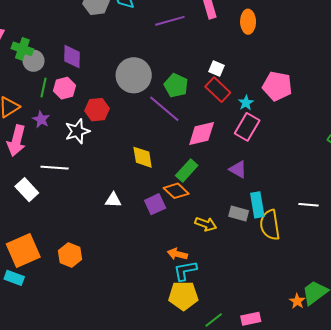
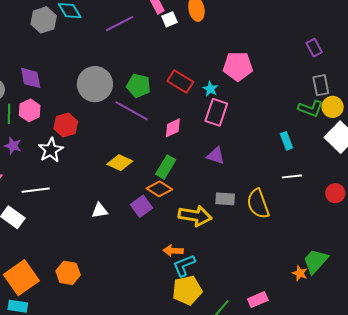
white square: (216, 68) -> (170, 19), moved, turned -35
pink diamond: (202, 134) -> (173, 128), size x0.7
yellow diamond: (143, 157) -> (120, 163), turned -45
cyan rectangle: (257, 205) -> (286, 141), moved, size x0.7
yellow arrow: (206, 224) -> (195, 216), size x1.5

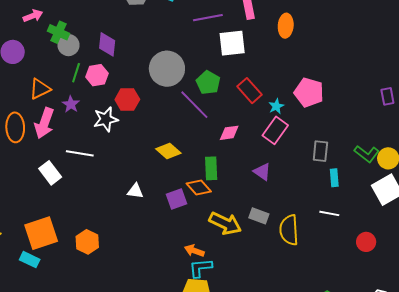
white square: (170, 19) -> (232, 43), moved, size x1.8
gray rectangle: (321, 85) -> (320, 151), moved
green rectangle: (166, 167) -> (211, 168), turned -50

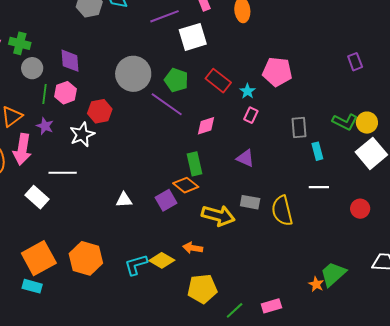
green cross: (58, 32) -> (20, 43), moved
pink rectangle: (275, 130) -> (251, 115), size x0.6
yellow diamond: (168, 151) -> (162, 260), moved
orange hexagon: (87, 242) -> (86, 258), size x1.4
cyan L-shape: (201, 268) -> (136, 265), moved

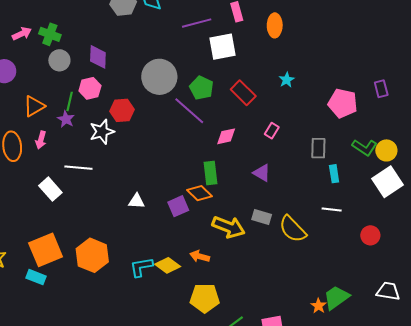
pink pentagon: (277, 72) -> (343, 103), moved
cyan star: (247, 91) -> (287, 80), moved
green line: (45, 94) -> (70, 101), moved
pink arrow: (22, 149) -> (41, 140), size x0.6
yellow semicircle: (282, 211) -> (293, 229), turned -36

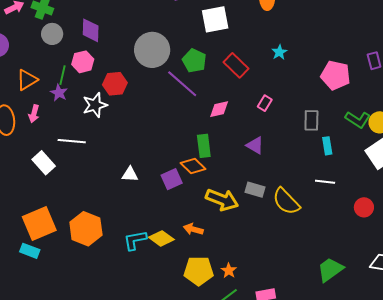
orange star: (319, 306) -> (229, 271), moved

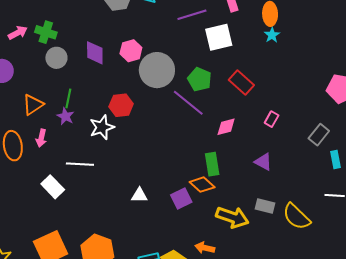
cyan star: (279, 52) -> (272, 35), moved
pink hexagon: (83, 62) -> (131, 51), moved
gray rectangle: (311, 120) -> (319, 135), turned 40

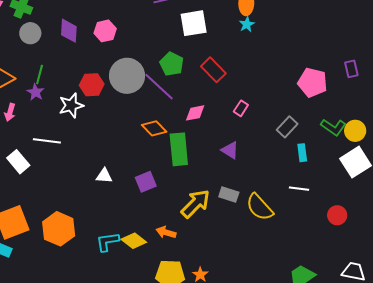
gray circle: (157, 70) -> (127, 76), moved
green rectangle: (212, 164) -> (179, 149), size x1.4
orange diamond: (202, 185) -> (154, 128), moved
yellow arrow: (232, 217) -> (196, 204), turned -68

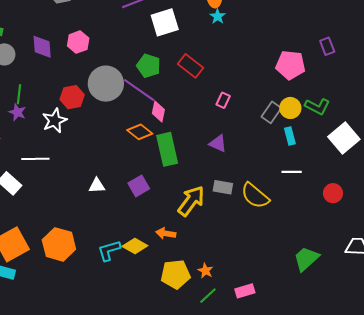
pink diamond: (195, 113) -> (158, 112), moved, turned -60
yellow circle: (355, 131) -> (290, 108), moved

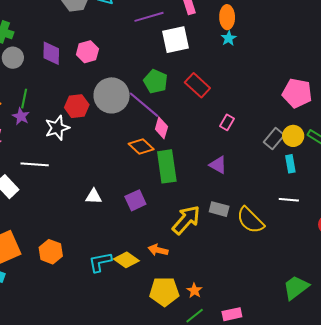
orange hexagon: (59, 244) -> (51, 252), size x0.7

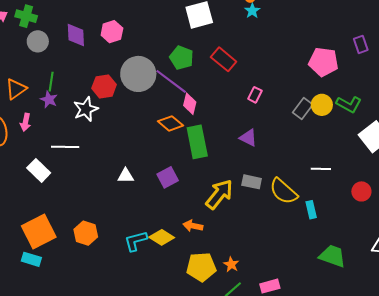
cyan rectangle: (290, 164) -> (311, 210), moved
green trapezoid: (296, 287) -> (332, 256), turned 60

